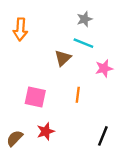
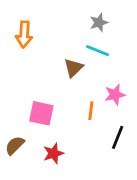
pink star: (104, 68) -> (115, 95), moved
black line: (103, 136) -> (118, 137), moved
brown semicircle: (15, 138) -> (15, 145), moved

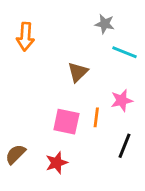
gray star: (99, 22) -> (105, 24), turned 30
cyan line: (98, 51) -> (125, 52), moved
pink square: (41, 113) -> (66, 122), moved

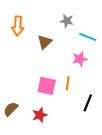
gray star: (105, 24) -> (67, 21), moved
brown triangle: (78, 72) -> (45, 42), moved
pink star: (122, 100) -> (80, 59), moved

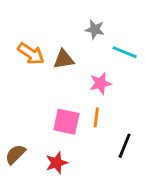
orange arrow: (18, 26) -> (31, 54), moved, turned -60
brown triangle: (45, 42) -> (64, 59), turned 35
pink star: (80, 59) -> (100, 83), moved

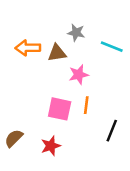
gray star: (95, 29) -> (76, 33), moved
orange arrow: (31, 54) -> (28, 48), turned 145
pink star: (100, 83) -> (79, 75), moved

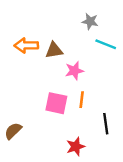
gray star: (76, 33) -> (90, 21), moved
black line: (112, 131) -> (106, 124), turned -30
red star: (51, 146) -> (76, 147), moved

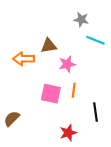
orange arrow: (26, 45) -> (24, 59), moved

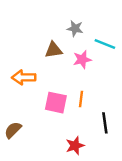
gray star: (81, 20) -> (75, 28), moved
orange arrow: (24, 59) -> (24, 77), moved
pink star: (67, 64) -> (82, 60), moved

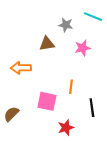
cyan line: (105, 44) -> (93, 17), moved
pink star: (82, 60) -> (83, 48), moved
pink square: (56, 103) -> (47, 101), moved

